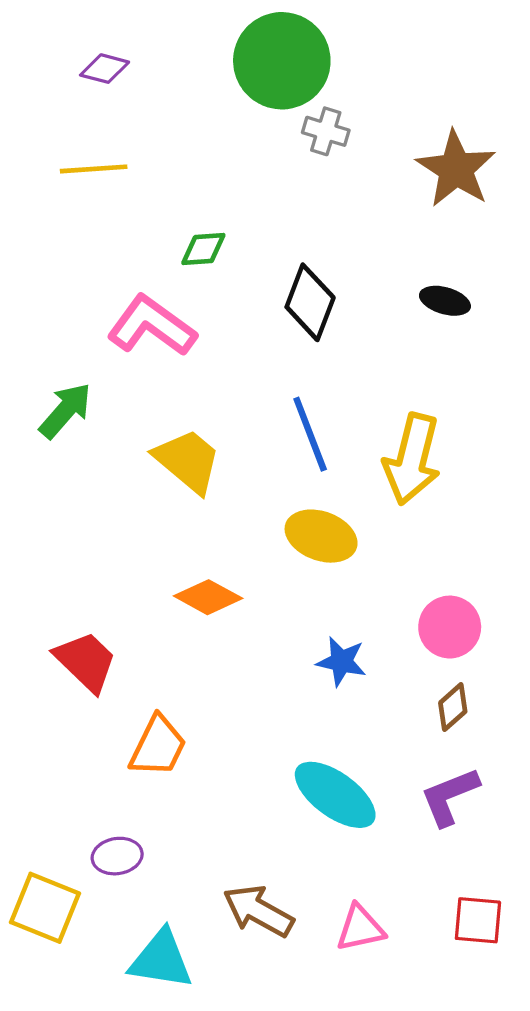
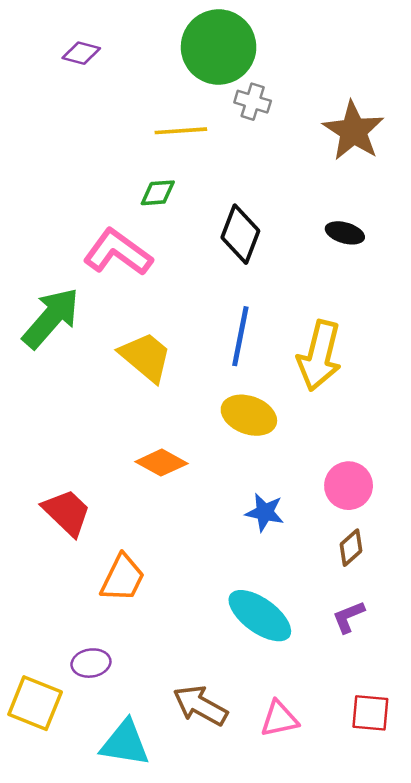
yellow line: (94, 169) -> (181, 131), moved
green arrow: (65, 411) -> (51, 318), size x1.4
blue line: (310, 434) -> (240, 336), turned 32
purple L-shape: (450, 796) -> (349, 617), size x0.7

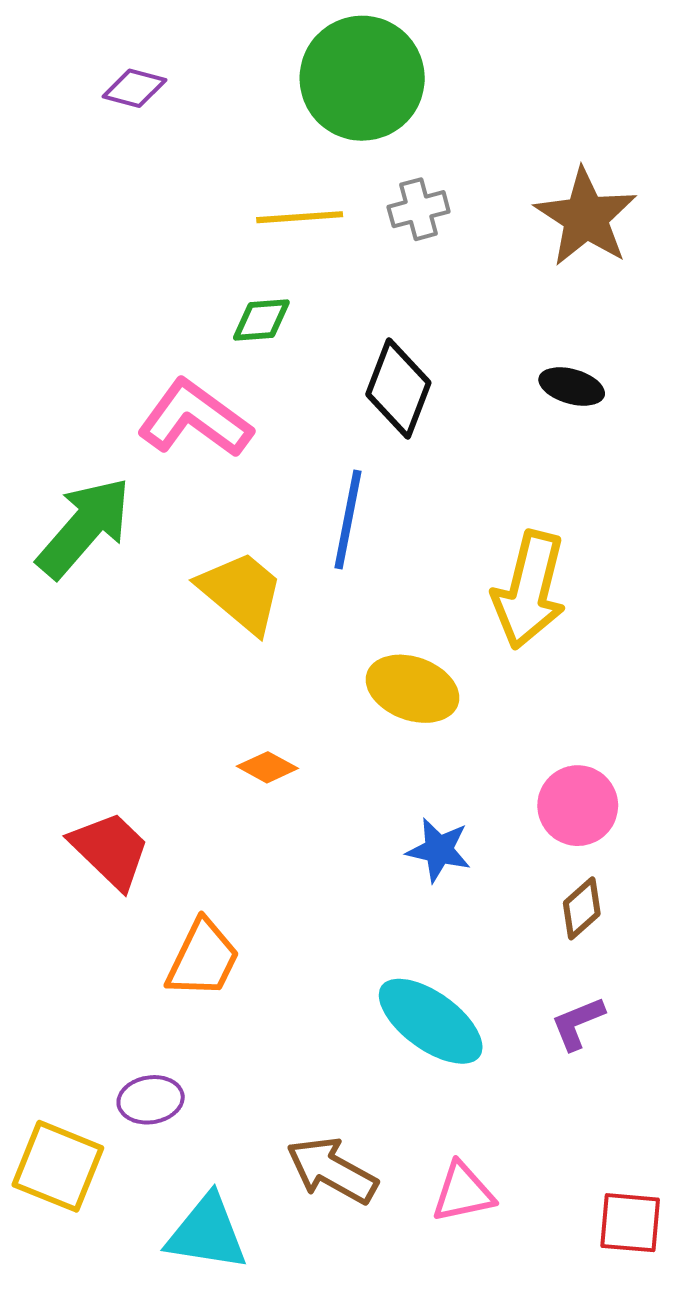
gray cross: (253, 102) -> (419, 209), moved, turned -32
blue line: (240, 336) -> (348, 519), moved
orange diamond: (161, 463) -> (267, 767), size x0.7
red square: (370, 713) -> (630, 1223), moved

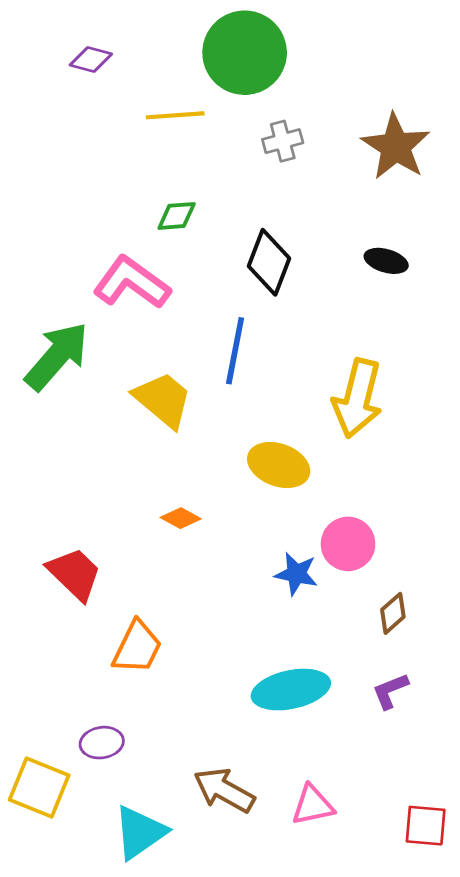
yellow line: (300, 217) -> (175, 115), moved
pink circle: (578, 806) -> (348, 544), moved
cyan ellipse: (431, 1021) -> (291, 690), turned -48
cyan triangle: (207, 1233) -> (140, 832), turned -44

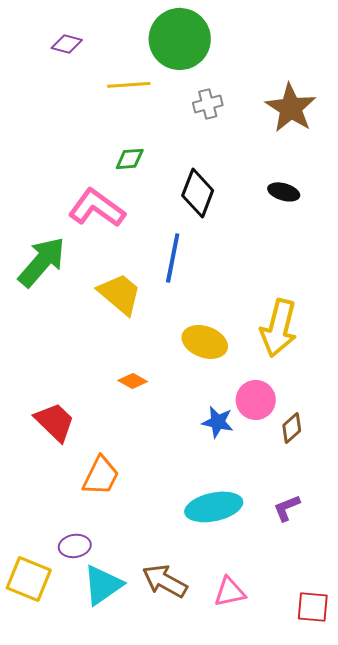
yellow arrow: (358, 398) -> (279, 328), moved
brown diamond: (393, 613) -> (292, 428), moved
cyan triangle: (140, 832) -> (103, 585), moved

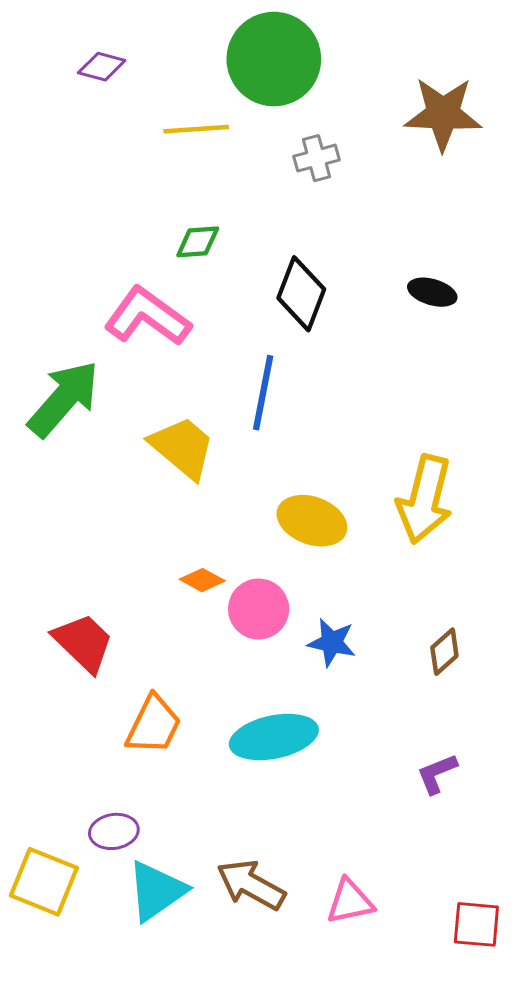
brown star: (291, 108) -> (443, 114), moved, turned -30
pink circle: (256, 400) -> (259, 609), moved
cyan ellipse: (214, 507) -> (274, 737), moved

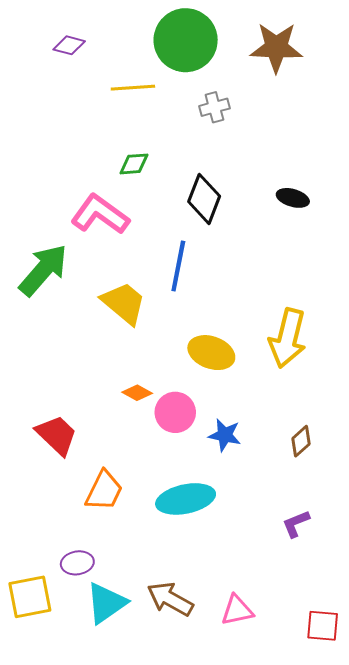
brown star: (443, 114) -> (276, 47), moved
yellow square: (44, 882) -> (30, 597), turned -33

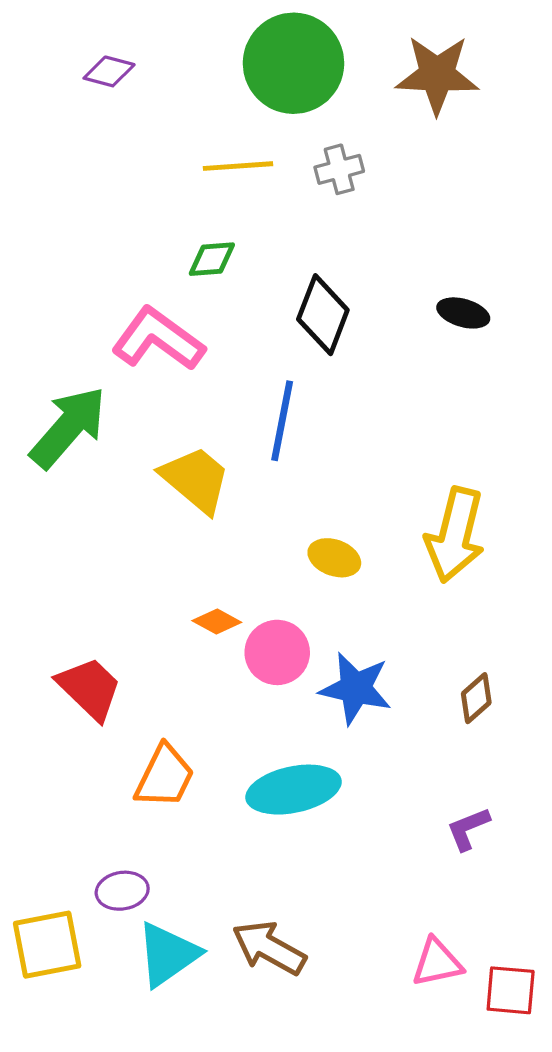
yellow line: (133, 88) -> (238, 166), moved
yellow ellipse: (211, 353) -> (334, 558), size x0.7
blue star: (225, 435) -> (356, 688), size x1.4
pink triangle: (237, 610) -> (437, 963), moved

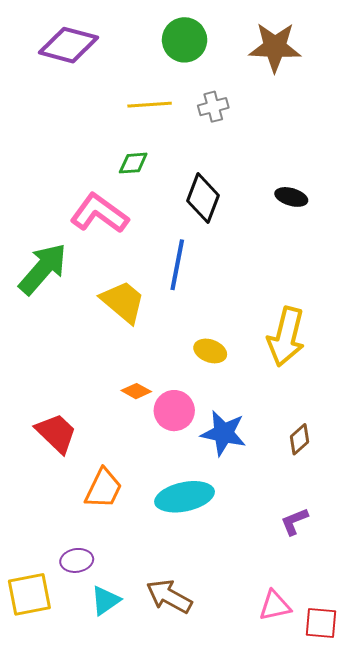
green circle: (294, 63) -> (185, 40), size x0.7
purple diamond: (109, 71) -> (68, 45), size x1.8
cyan triangle: (168, 954) -> (105, 600), size x0.7

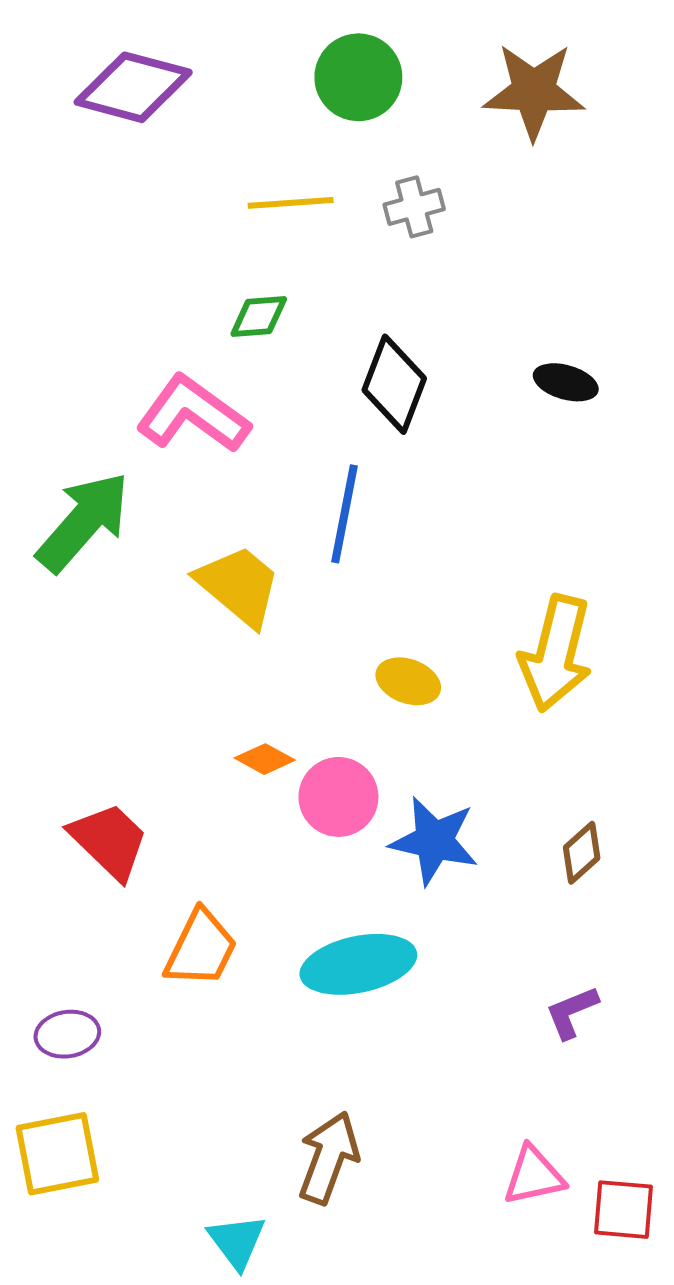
purple ellipse: (77, 560) -> (67, 1034), moved
brown arrow: (169, 596) -> (328, 1158), turned 81
cyan triangle: (105, 600) -> (237, 1241), moved, turned -32

